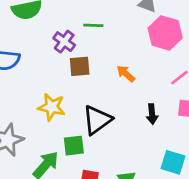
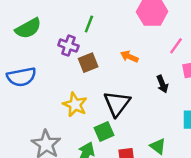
green line: (93, 25) -> (89, 24), turned -54
yellow star: (52, 107) -> (75, 105), turned 30

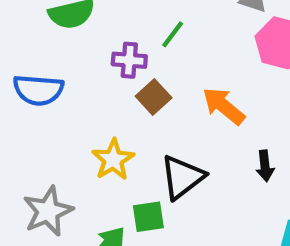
purple cross: (68, 46) -> (129, 60), turned -30
orange arrow: (129, 57) -> (224, 106), size x1.5
brown square: (88, 63) -> (154, 97), turned -36

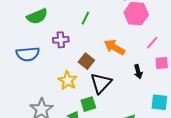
purple cross: (129, 60) -> (61, 40), moved
brown square: (154, 97) -> (86, 61), moved

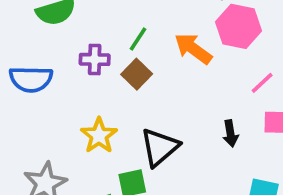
green line: (85, 18) -> (138, 39), moved
orange arrow: (114, 47) -> (193, 49), moved
brown square: (86, 61) -> (137, 74), moved

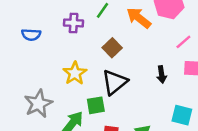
brown square: (137, 74) -> (112, 48), moved
blue semicircle: (31, 79) -> (31, 35), size x0.7

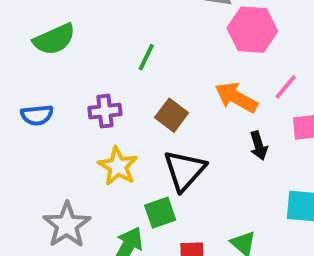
orange arrow: (139, 18) -> (236, 97), moved
purple cross: (74, 23) -> (105, 111), moved

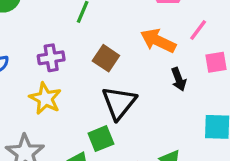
yellow star: (118, 166) -> (45, 98), moved

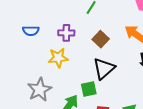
yellow star: (45, 98) -> (58, 58), turned 30

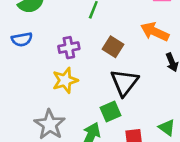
blue semicircle: (31, 31) -> (22, 39), moved

